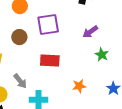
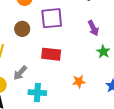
purple arrow: (90, 32) -> (93, 28), turned -84
gray arrow: (20, 81) -> (20, 73), turned 77

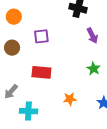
purple square: (52, 18) -> (41, 36), size x0.7
purple arrow: (93, 28) -> (92, 36), moved

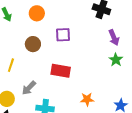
green star: (94, 69) -> (116, 60), moved

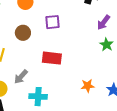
purple arrow: (114, 38) -> (103, 22), turned 63
orange star: (87, 99) -> (88, 86), moved

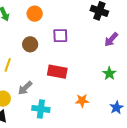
green star: (106, 45) -> (109, 73), moved
orange star: (88, 86) -> (82, 101), moved

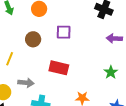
purple arrow: (111, 39) -> (114, 38), turned 49
gray arrow: (25, 88) -> (26, 83), turned -133

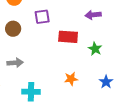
red rectangle: (59, 68) -> (68, 37), moved
gray arrow: (26, 83) -> (15, 63), moved

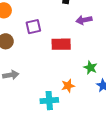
green star: (95, 49) -> (90, 68), moved
cyan cross: (31, 92) -> (49, 101), moved

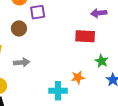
purple square: (33, 27) -> (38, 12), moved
red rectangle: (61, 44) -> (85, 36), moved

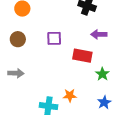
purple square: (38, 12) -> (54, 38), moved
green star: (102, 61) -> (102, 74), moved

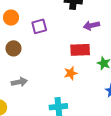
purple square: (54, 38) -> (39, 26), moved
orange star: (70, 95) -> (71, 73), moved

